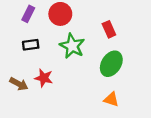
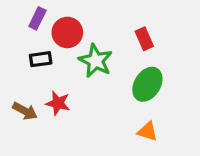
red circle: (60, 14) -> (67, 32), moved

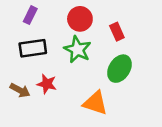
red circle: (67, 32) -> (80, 19), moved
black rectangle: (41, 59) -> (33, 48), size x1.5
orange triangle: (147, 131) -> (95, 103), moved, size x1.5

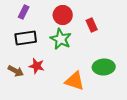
green ellipse: (119, 69) -> (104, 67), moved, turned 55

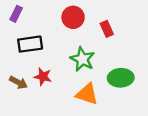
purple rectangle: (24, 12) -> (16, 14), moved
green star: (61, 39) -> (82, 59), moved

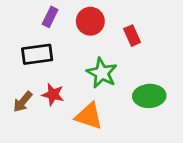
purple rectangle: (16, 14) -> (50, 17), moved
brown arrow: (18, 82) -> (23, 102), turned 102
orange triangle: (87, 94) -> (89, 116), moved

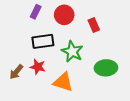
black rectangle: (37, 54) -> (43, 41), moved

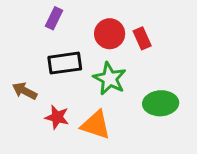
red circle: (64, 15) -> (110, 34), moved
red star: (38, 67) -> (57, 117), moved
brown arrow: (16, 72) -> (25, 91), moved, turned 77

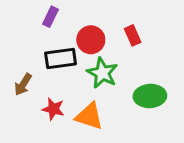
red circle: (110, 34) -> (91, 40), moved
brown arrow: (25, 91) -> (23, 84), turned -85

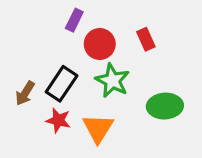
purple rectangle: (50, 17) -> (74, 20), moved
black rectangle: (61, 59) -> (62, 84), moved, turned -48
orange triangle: (89, 116) -> (98, 128), turned 44

